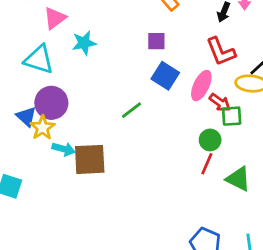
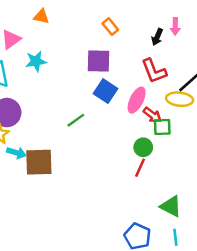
purple square: (156, 41) -> (99, 61), size x1.5
green triangle: (238, 179) -> (171, 206), moved

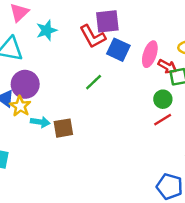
red L-shape: (154, 71) -> (93, 37), moved
brown square: (39, 162) -> (63, 128), size x0.7
red line: (140, 168) -> (163, 120), turned 42

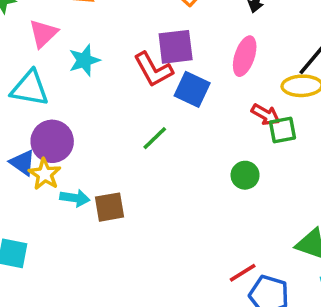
pink ellipse: (150, 54) -> (245, 56), moved
green circle: (163, 99) -> (245, 175), moved
red line: (163, 120) -> (243, 273), moved

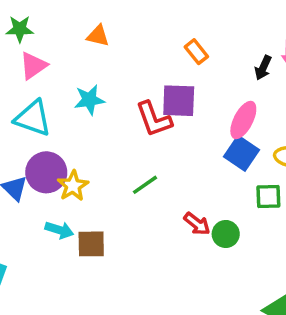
pink triangle: (43, 33) -> (33, 66), moved
blue square: (192, 89) -> (241, 153), moved
red arrow: (266, 115) -> (197, 224), moved
yellow star: (45, 174) -> (73, 186), moved

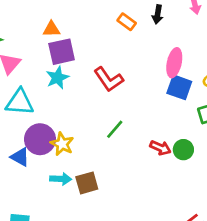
black arrow: (263, 68) -> (158, 14), moved
purple square: (179, 101) -> (62, 52), moved

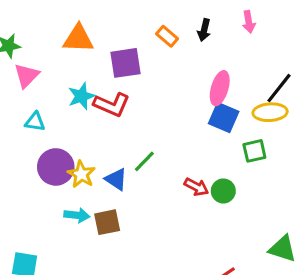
orange triangle: (51, 29) -> (78, 39), size x1.5
purple square: (62, 52) -> (126, 63), moved
red L-shape: (109, 79) -> (112, 105), moved, turned -36
cyan triangle: (20, 102) -> (35, 122), size x0.6
blue triangle: (20, 157) -> (116, 179), moved

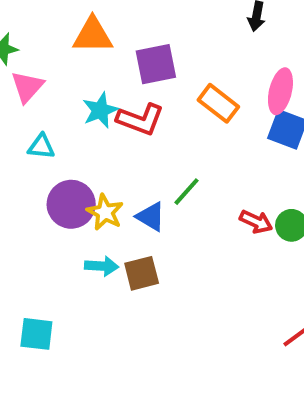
orange rectangle: (167, 36) -> (218, 103), moved, size x1.4

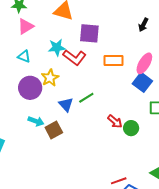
orange rectangle: (218, 103) -> (113, 60), turned -54
yellow star: (105, 212) -> (50, 78), moved
brown square: (142, 273) -> (54, 130), turned -30

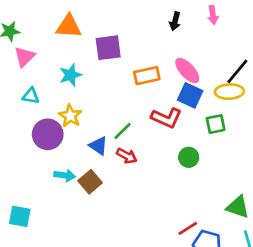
red L-shape: (74, 57) -> (166, 118), moved
pink ellipse: (144, 63) -> (187, 70), turned -60
red arrow: (115, 121) -> (127, 156), moved

